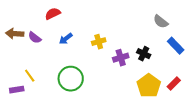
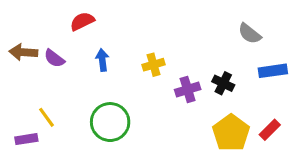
blue arrow: (66, 39) -> (102, 60), turned 120
blue rectangle: (176, 46) -> (273, 71), turned -54

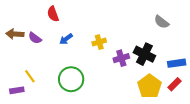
red semicircle: (82, 21) -> (53, 14), turned -84
blue arrow: (102, 60) -> (66, 39), turned -120
blue rectangle: (273, 71) -> (177, 63), moved
black cross: (223, 83) -> (144, 54), size x1.5

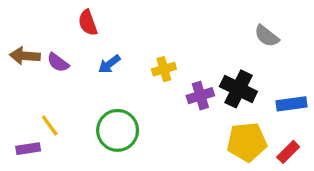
red rectangle: (175, 84) -> (288, 152), moved
yellow pentagon: (149, 86) -> (247, 142), turned 30

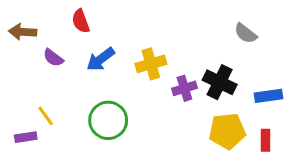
brown arrow: (25, 56) -> (23, 32), moved
blue arrow: (109, 64) -> (101, 59), size x1.4
yellow cross: (164, 69) -> (151, 64), size x1.4
red rectangle: (288, 152) -> (265, 140), turned -45

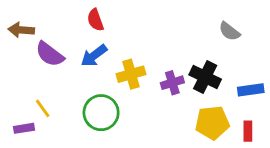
red semicircle: (81, 21) -> (95, 20), moved
purple semicircle: (53, 58) -> (50, 54), size x1.5
yellow cross: (151, 64) -> (131, 74), moved

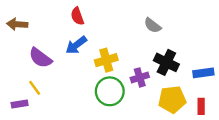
gray semicircle: (229, 31) -> (152, 25), moved
purple semicircle: (50, 54) -> (40, 58), moved
purple cross: (172, 83) -> (140, 77), moved
green circle: (101, 113) -> (110, 91), moved

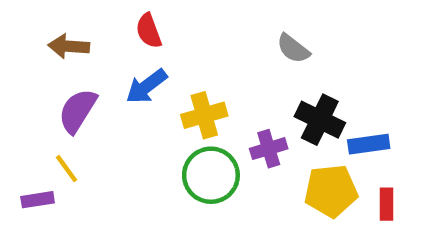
brown arrow: (17, 24) -> (69, 46), moved
purple semicircle: (40, 58) -> (78, 111), turned 85
blue rectangle: (203, 73) -> (369, 144), moved

